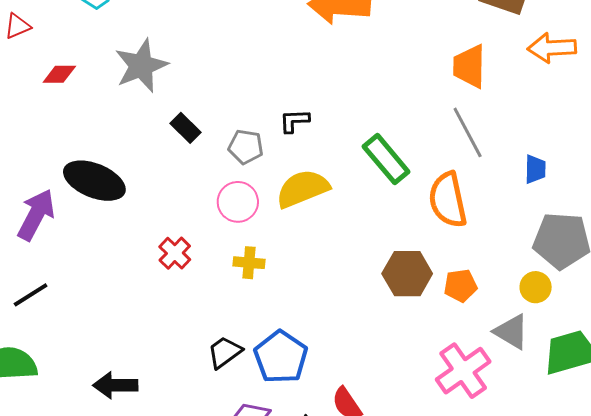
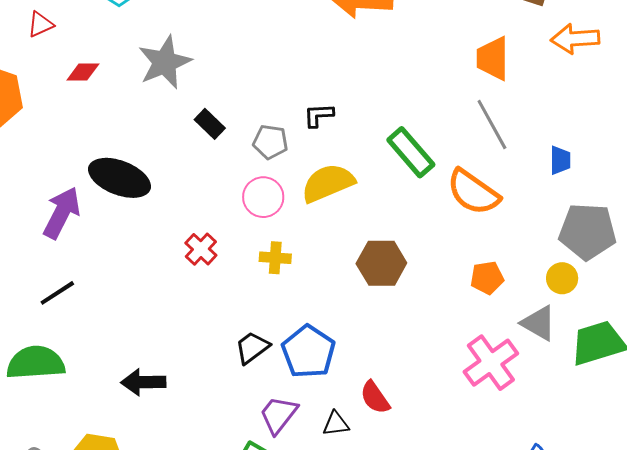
orange semicircle: (448, 200) -> (473, 192), turned -42
brown hexagon: (407, 274) -> (381, 263), moved

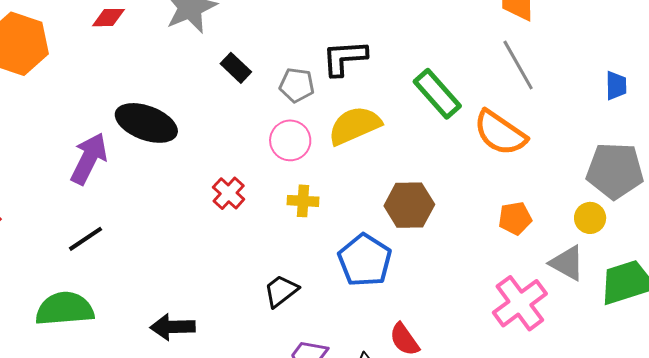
black L-shape: (319, 115) -> (345, 58), size x1.5
blue trapezoid: (560, 160) -> (616, 86), moved
blue pentagon: (308, 352) -> (365, 260), moved

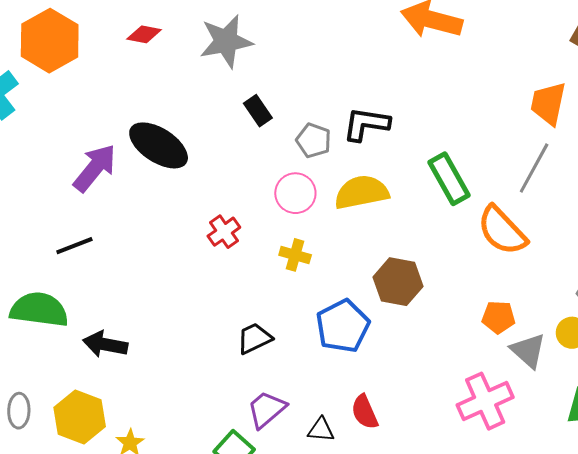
gray line: (518, 65) -> (534, 168), turned 46
gray triangle: (567, 263) -> (528, 351), moved
black arrow: (173, 327) -> (105, 344), moved

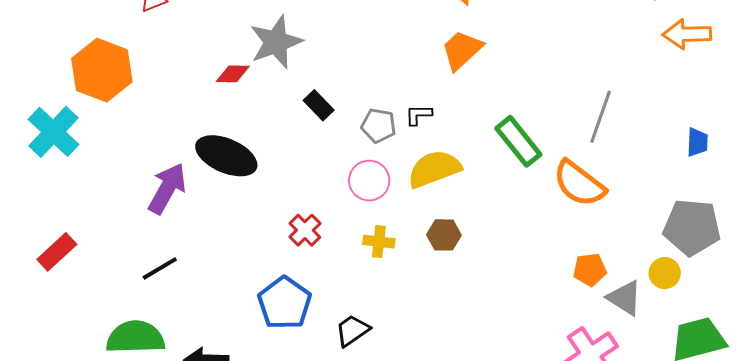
red diamond: (144, 34) -> (233, 74), moved
orange trapezoid: (548, 103) -> (462, 50), moved, turned 45
black L-shape: (366, 124) -> (419, 115), moved, size x0.6
brown hexagon: (398, 282) -> (444, 235), moved, size x0.7
blue pentagon: (343, 326) -> (285, 303), moved

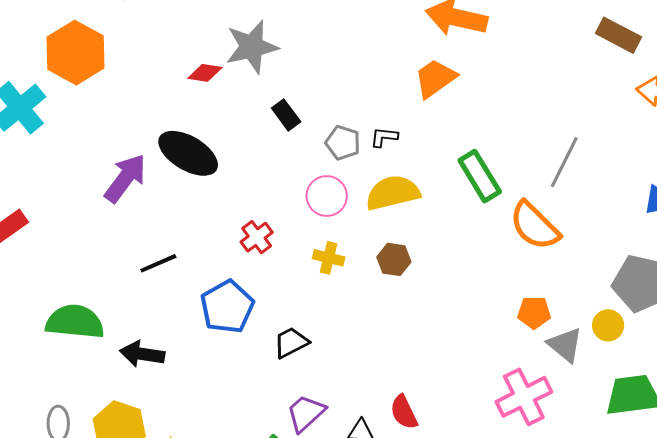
black line: (160, 268) -> (158, 263), moved

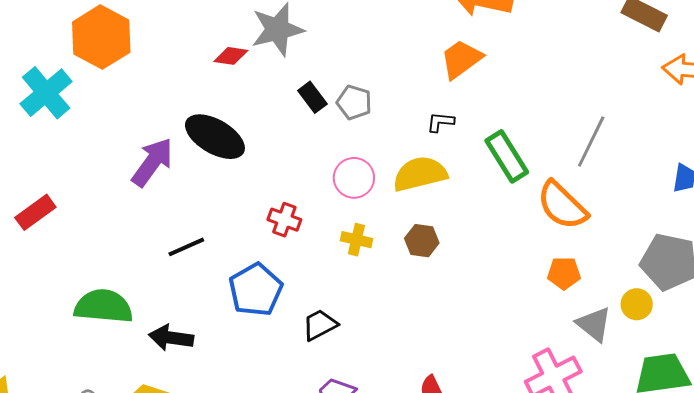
black L-shape: (384, 137) -> (440, 122), moved
gray pentagon: (343, 143) -> (354, 102), moved
red cross: (257, 237) -> (284, 220), turned -32
orange pentagon: (534, 312) -> (564, 273), moved

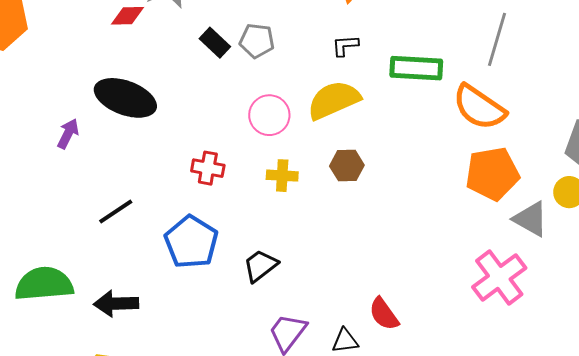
green rectangle: (507, 156) -> (416, 68), turned -45
purple arrow: (152, 162) -> (68, 134), size x0.6
orange pentagon: (564, 273) -> (492, 174), size x1.6

